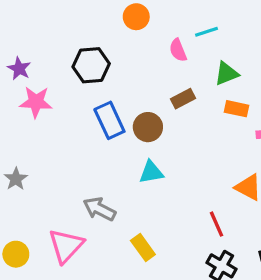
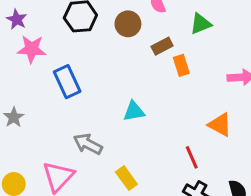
orange rectangle: (237, 109) -> (181, 65), moved, turned 60
blue rectangle: (109, 120) -> (67, 82), moved
brown circle: (148, 127) -> (128, 24), moved

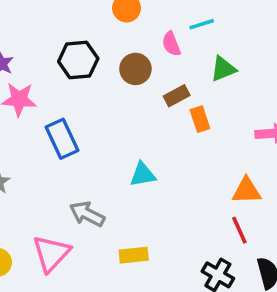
orange triangle: (220, 125) -> (246, 191), turned -30
red line: (192, 157) -> (239, 230), moved
yellow rectangle: (126, 178) -> (134, 255), turned -60

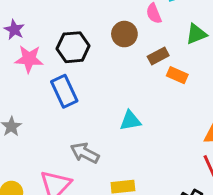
black hexagon: (78, 60) -> (73, 47), moved
orange rectangle: (200, 119) -> (177, 75), turned -48

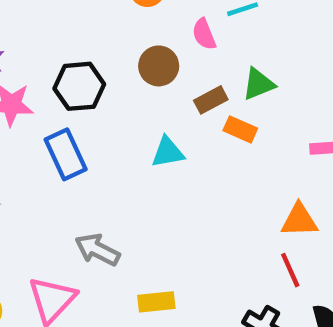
green triangle: (196, 34) -> (258, 84), moved
cyan triangle: (130, 121) -> (168, 152), moved

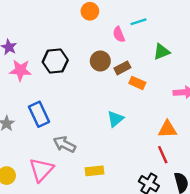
brown circle: (159, 66) -> (100, 61), moved
green triangle: (258, 84) -> (162, 52), moved
cyan triangle: (168, 152) -> (115, 119), moved, turned -30
blue rectangle: (66, 154) -> (39, 114), moved

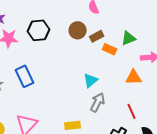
green triangle: (162, 52) -> (129, 38), moved
orange triangle: (167, 129) -> (134, 77), moved
gray arrow: (64, 144) -> (98, 102), moved, turned 90

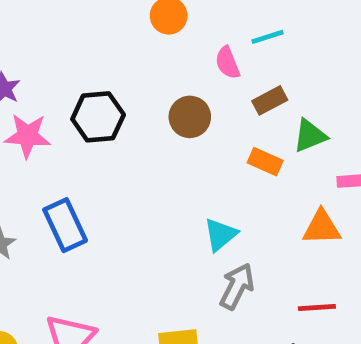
brown rectangle: (97, 36) -> (270, 100), moved
red line: (132, 111) -> (317, 307), turned -70

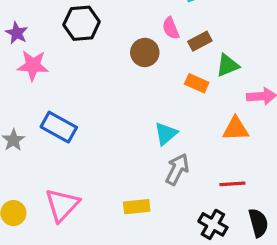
pink semicircle: (227, 63) -> (171, 28), moved
black hexagon: (98, 117) -> (82, 23), moved
blue rectangle: (65, 225) -> (59, 127), turned -36

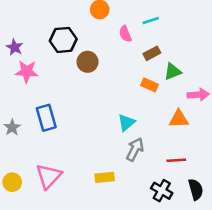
pink semicircle: (171, 28) -> (125, 34), moved
brown circle: (145, 52) -> (88, 62), moved
blue rectangle: (59, 127) -> (46, 118), turned 45

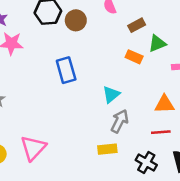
brown circle: (88, 62) -> (76, 20), moved
blue rectangle: (46, 118) -> (66, 70), moved
orange triangle: (179, 119) -> (164, 104), moved
yellow rectangle: (105, 177) -> (107, 149), moved

